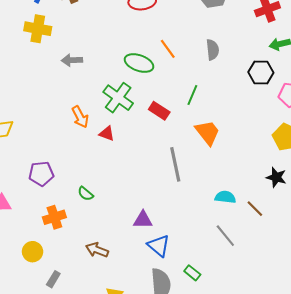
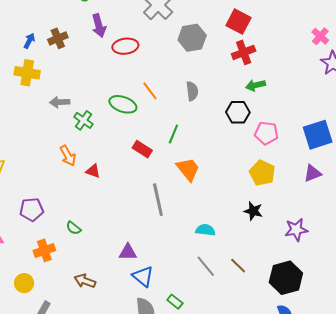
green cross: (118, 98) -> (83, 120), moved, size x0.7
brown line: (255, 209) -> (238, 266), moved

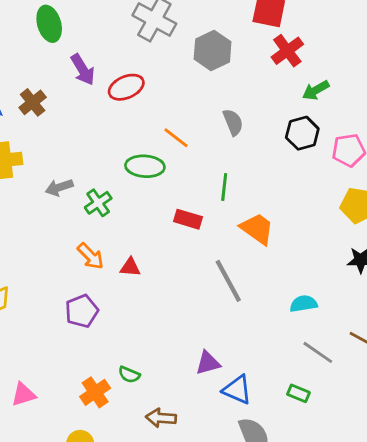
green cross: (83, 120) -> (98, 203), turned 36
purple pentagon: (32, 209) -> (82, 311), moved
green semicircle: (74, 228) -> (129, 375), moved
green rectangle: (175, 302) -> (298, 393), moved

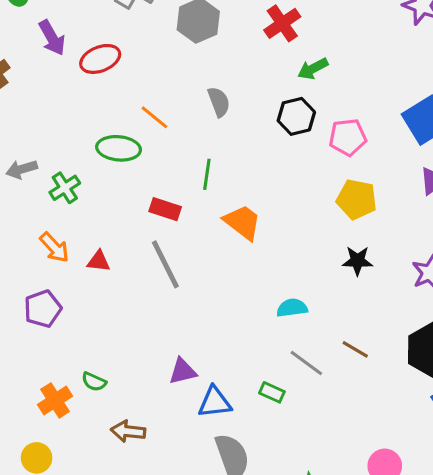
gray line: (228, 281) -> (165, 264), moved
blue triangle: (237, 390) -> (215, 402), turned -32
green rectangle: (298, 393) -> (272, 392), moved

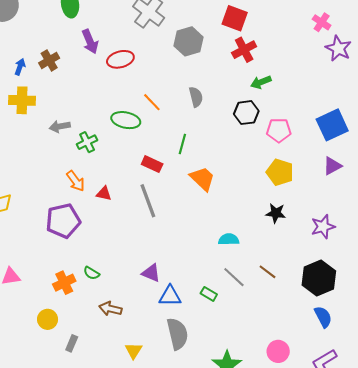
purple pentagon: (43, 309) -> (63, 221), size x1.4
purple triangle: (183, 371) -> (151, 273), turned 30

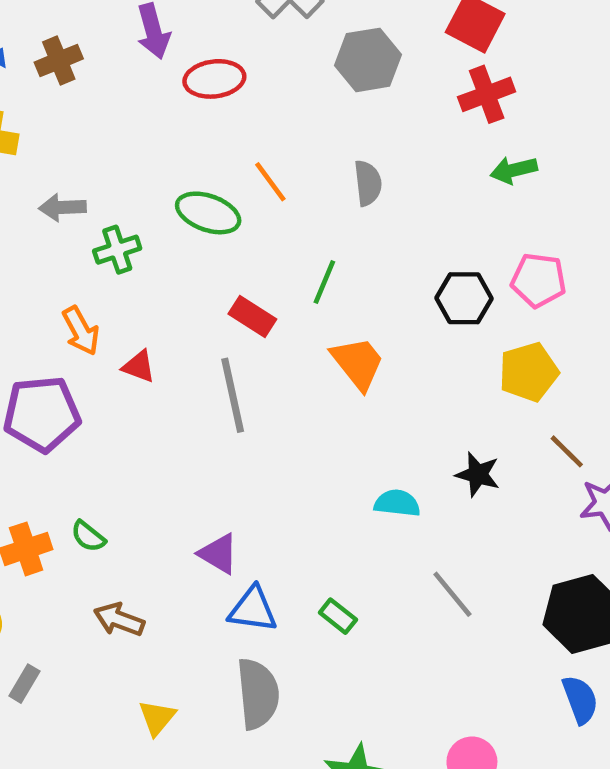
black hexagon: (246, 113) -> (464, 298), moved
yellow pentagon: (280, 172) -> (529, 372), turned 30
black star: (276, 213) -> (478, 474), moved
brown line: (268, 272) -> (567, 451), moved
gray line: (234, 277) -> (452, 594), moved

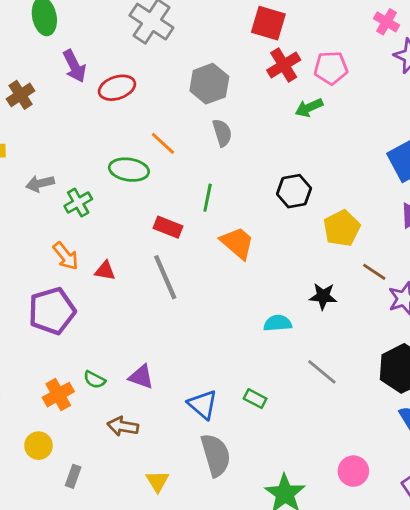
gray hexagon: (368, 60) -> (209, 84), moved
pink pentagon: (539, 280) -> (331, 68), moved
purple triangle: (218, 554) -> (141, 377), moved
blue triangle: (253, 609) -> (203, 405), turned 44

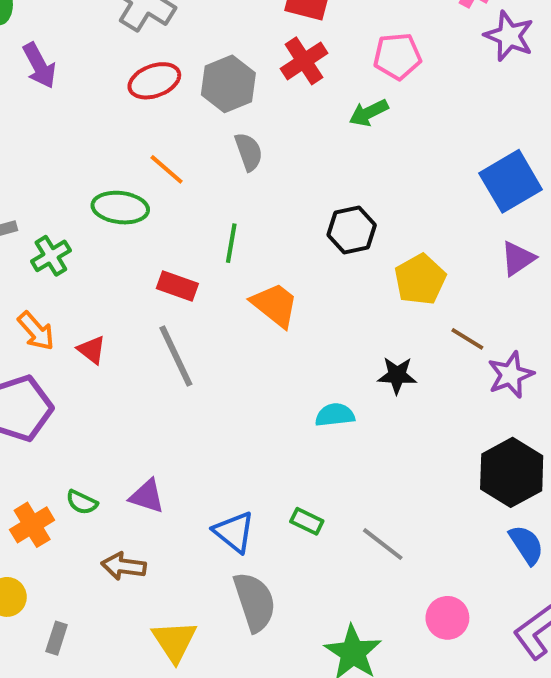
red cross: (284, 65) -> (304, 61), moved
red ellipse: (117, 88) -> (154, 81), moved
red triangle: (105, 271) -> (92, 350), turned 30
gray line: (322, 372) -> (383, 544), moved
yellow triangle: (157, 481) -> (174, 641), size x1.4

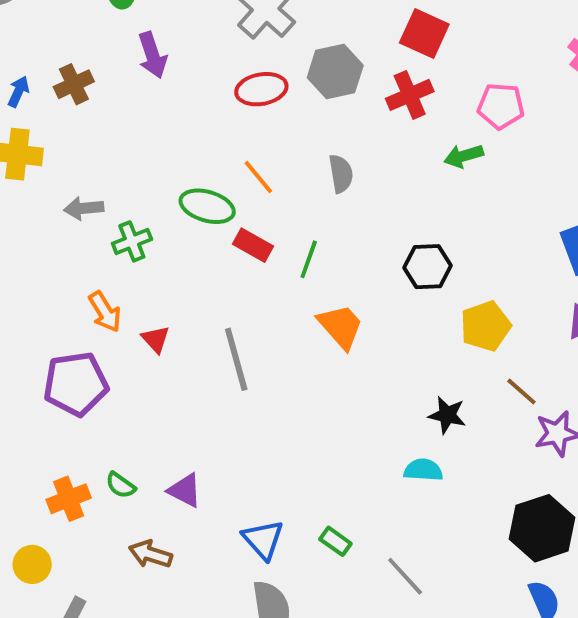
gray hexagon: (228, 84) -> (335, 71), moved
red rectangle: (177, 286) -> (253, 245), moved
cyan semicircle: (335, 415) -> (423, 470), moved

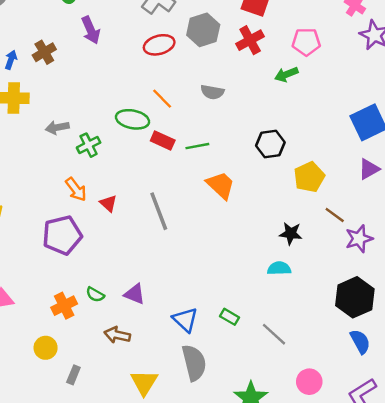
gray semicircle: (341, 174) -> (212, 92), turned 115
green line: (309, 259) -> (197, 146), turned 65

